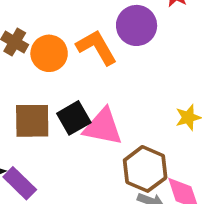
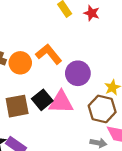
purple circle: (137, 25) -> (78, 73), moved
brown hexagon: (145, 169) -> (102, 109), moved

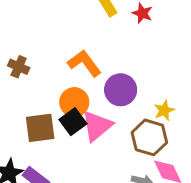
orange circle: (20, 63) -> (74, 102), moved
pink triangle: (61, 102) -> (97, 126), turned -44

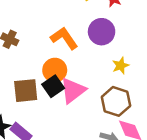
purple circle: (121, 90) -> (102, 32), moved
yellow star: (164, 110) -> (121, 66), moved

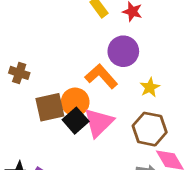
orange L-shape: (64, 38) -> (101, 76), moved
brown square: (26, 91) -> (50, 107), moved

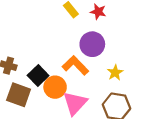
brown square: (50, 107) -> (19, 95), moved, turned 35
black square: (76, 121) -> (38, 75), moved

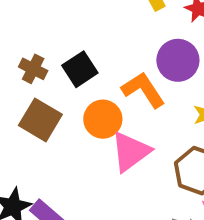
black square: (38, 75) -> (80, 69), moved

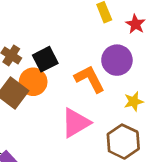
orange circle: (103, 119) -> (33, 82), moved

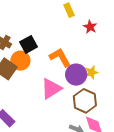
red star: (135, 24) -> (90, 27), moved
purple circle: (117, 60) -> (76, 75), moved

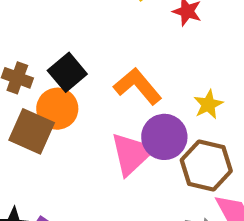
purple circle: (76, 75) -> (164, 137), moved

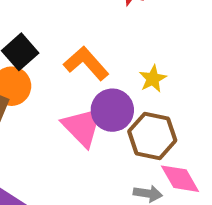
pink triangle: (132, 154) -> (82, 127), turned -30

